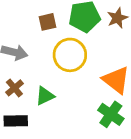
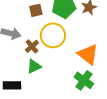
brown cross: (14, 88) -> (32, 46), moved

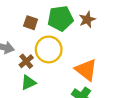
brown square: (36, 10) -> (31, 23), turned 32

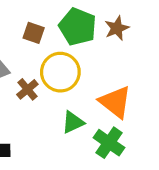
green pentagon: (60, 18) -> (78, 27), turned 30
green triangle: (28, 83) -> (73, 122), moved

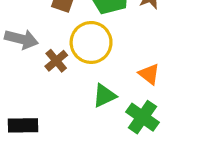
orange triangle: (115, 102) -> (149, 74), size x0.6

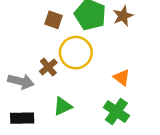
gray arrow: (21, 39) -> (21, 81), moved
green triangle: (104, 96) -> (63, 106), moved

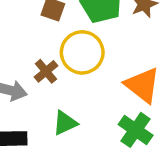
orange triangle: (122, 77) -> (142, 85), size x1.6

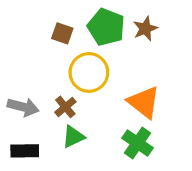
brown cross: (46, 71) -> (65, 107), moved

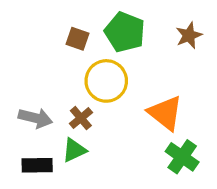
brown star: (145, 29) -> (189, 35), moved
green triangle: (73, 137) -> (74, 150), moved
green cross: (137, 143) -> (182, 157), moved

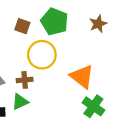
brown cross: (81, 118) -> (25, 80), turned 35

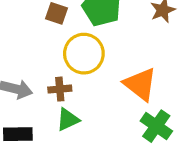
green triangle: (20, 102) -> (68, 120), moved

